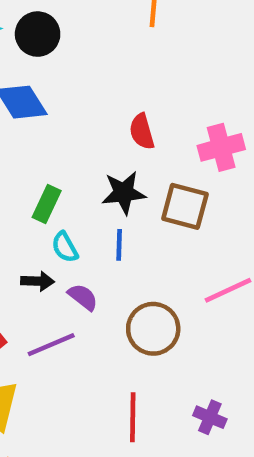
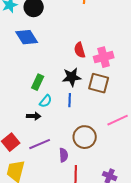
pink cross: (221, 147) -> (104, 57), moved
cyan semicircle: (65, 247) -> (46, 101), turned -112
purple semicircle: (83, 297) -> (64, 155), moved, turned 48

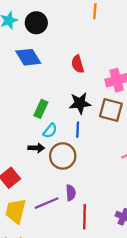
red semicircle: (80, 50) -> (78, 64), moved
brown circle: (85, 137) -> (63, 156), moved
purple line: (40, 144) -> (47, 203), moved

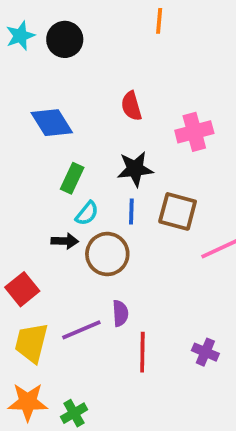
blue diamond: (28, 57) -> (52, 123), moved
brown square: (111, 110) -> (178, 211), moved

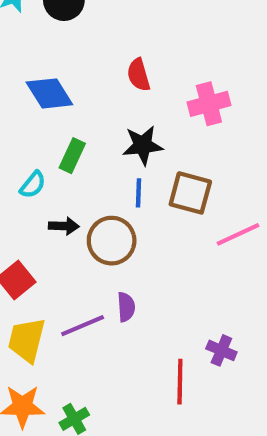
cyan semicircle: (87, 213) -> (33, 185), moved
red line: (142, 352) -> (180, 382), moved

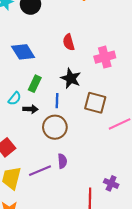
black star: (143, 145) -> (71, 78), turned 30
blue line: (139, 193) -> (57, 101), moved
black arrow: (64, 226) -> (30, 109), moved

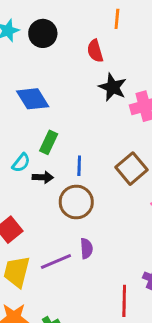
red semicircle: (69, 42) -> (95, 51), moved
black star: (71, 78) -> (113, 87), moved
brown square: (95, 103) -> (131, 169), turned 35

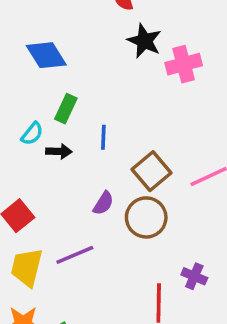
brown square: (131, 169) -> (152, 171), moved
brown circle: (76, 202) -> (146, 217), moved
purple semicircle: (86, 249) -> (103, 203), moved, turned 36

